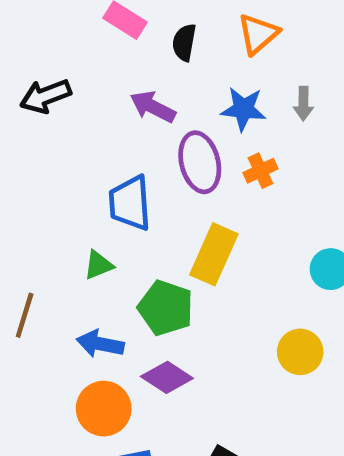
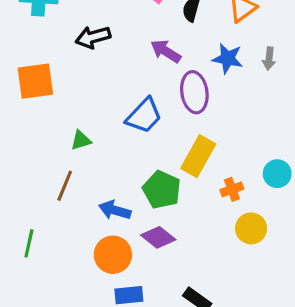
orange cross: (261, 171) -> (232, 189), moved
blue trapezoid: (130, 203) -> (144, 116), turned -138
green triangle: (98, 265) -> (81, 140), moved

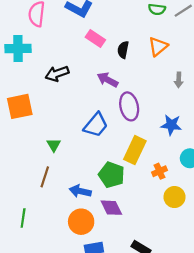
blue star: (228, 58) -> (171, 125), moved
green triangle: (81, 140) -> (54, 145), turned -40
purple diamond: (158, 237) -> (111, 208), turned 30

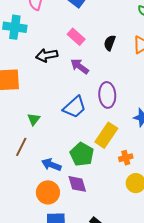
pink rectangle: (95, 39) -> (76, 37), moved
purple arrow: (108, 80) -> (80, 66), moved

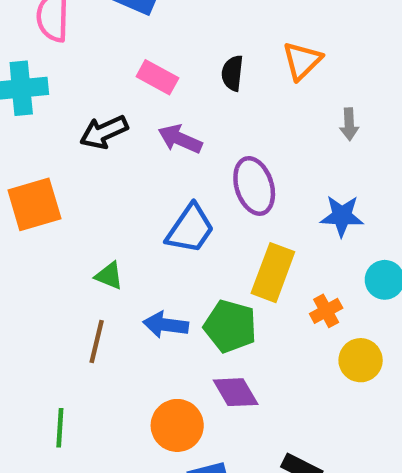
green triangle: (34, 119) -> (109, 276), turned -32
blue arrow: (51, 165) -> (166, 325), moved

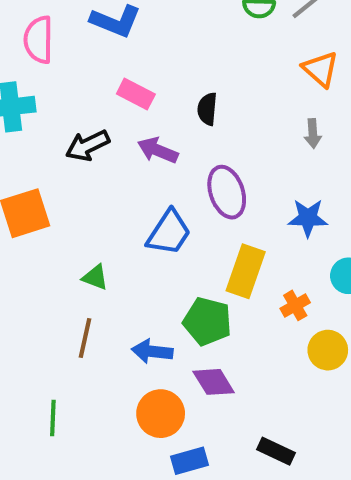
orange triangle: (302, 61) -> (320, 69), moved, turned -33
black semicircle: (232, 73) -> (207, 109), moved
blue arrow: (166, 325) -> (152, 351), moved

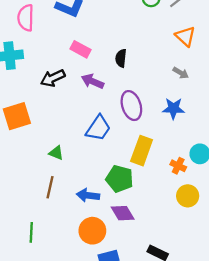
gray arrow: (313, 133) -> (181, 73), turned -56
blue star: (308, 218) -> (173, 108), moved
orange cross: (295, 305) -> (178, 166), moved, turned -35

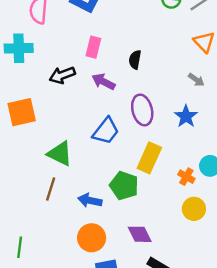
pink rectangle: (81, 49) -> (93, 47), turned 72
blue star: (173, 108) -> (186, 116), turned 30
green triangle: (56, 153) -> (60, 154), size x1.6
purple diamond: (123, 213) -> (140, 234), moved
green line: (31, 232) -> (20, 247), moved

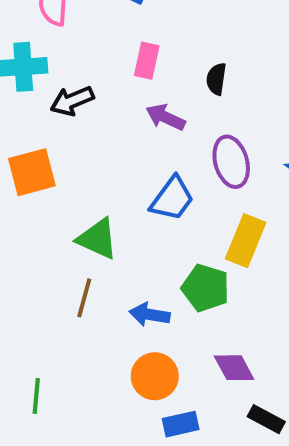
black arrow: (62, 75) -> (72, 101), moved

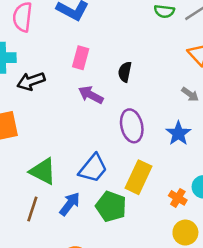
blue trapezoid: (172, 199) -> (93, 168), moved
blue arrow: (150, 315) -> (70, 204), moved, turned 115

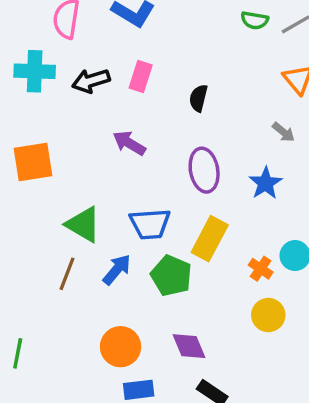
black arrow: (31, 81) -> (91, 81), moved
purple arrow: (91, 95) -> (129, 143), moved
blue trapezoid: (93, 168) -> (150, 224), turned 44

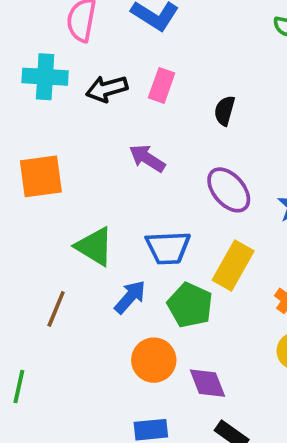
purple ellipse: (204, 170) -> (229, 190), turned -33
brown line: (67, 274) -> (56, 309), moved
orange circle: (121, 347) -> (154, 360), moved

